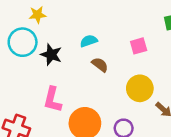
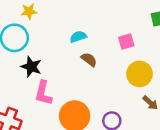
black star: (51, 55) -> (31, 67), moved
yellow circle: (140, 88) -> (140, 74), moved

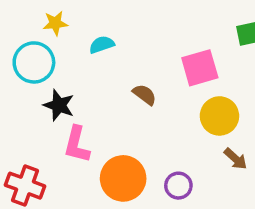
cyan semicircle: (78, 37) -> (102, 45), moved
pink square: (126, 41) -> (200, 68), size x1.5

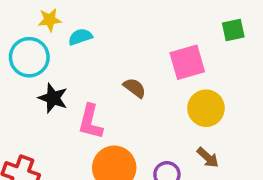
cyan semicircle: (102, 45) -> (80, 37), moved
pink L-shape: (77, 145) -> (90, 122), moved
brown arrow: (236, 159) -> (208, 158), moved

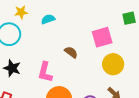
cyan semicircle: (80, 37) -> (48, 19), moved
black star: (53, 98) -> (12, 68), moved

